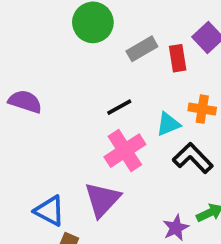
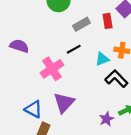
gray rectangle: (142, 49) -> (81, 24), moved
pink cross: (125, 151) -> (52, 69), moved

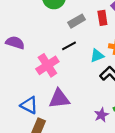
purple triangle: (64, 103) -> (59, 99), turned 40

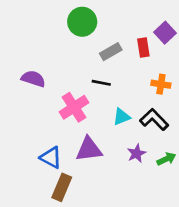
black line: (69, 46) -> (101, 83), turned 40
cyan triangle: (97, 56) -> (122, 117), moved
purple star: (101, 115) -> (137, 153), moved

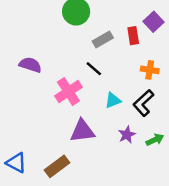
black line: (101, 83) -> (94, 69), turned 30
black L-shape: (154, 119) -> (143, 103), turned -88
blue triangle: (51, 158) -> (16, 163), moved
brown rectangle: (62, 187) -> (57, 166), turned 30

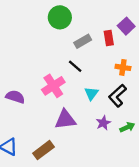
purple semicircle: (30, 65) -> (15, 97), moved
cyan triangle: (113, 100) -> (91, 93), turned -32

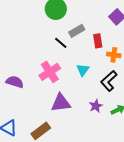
red rectangle: (109, 38) -> (98, 41), moved
black line: (75, 66) -> (61, 43), moved
cyan triangle: (91, 93) -> (83, 70), moved

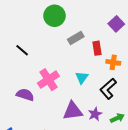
black line: (61, 43) -> (22, 50), moved
purple semicircle: (15, 82) -> (25, 95), moved
purple triangle: (61, 103) -> (73, 111), moved

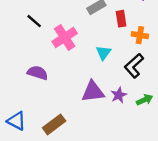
pink cross: (48, 80) -> (65, 37), moved

